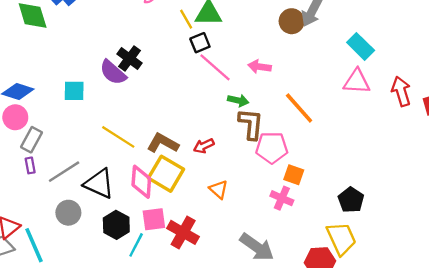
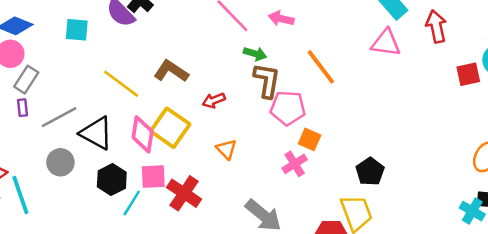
red arrow: (401, 91) -> (436, 26), moved
brown L-shape: (163, 143) -> (171, 71), moved
pink cross: (282, 198) -> (295, 164), turned 30

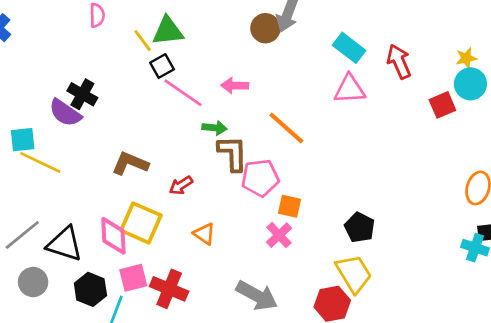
yellow line: (121, 84) -> (40, 162), moved

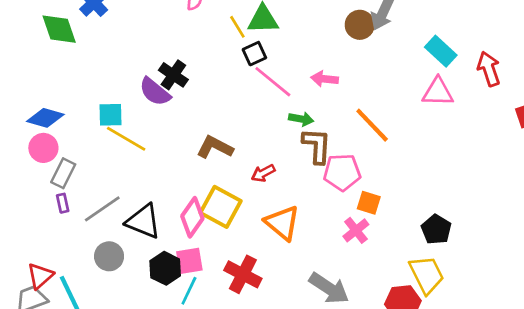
orange triangle: (204, 234) -> (282, 223), size x1.6
pink diamond: (113, 236) -> (192, 217), turned 33
pink square: (133, 278) -> (189, 261), moved

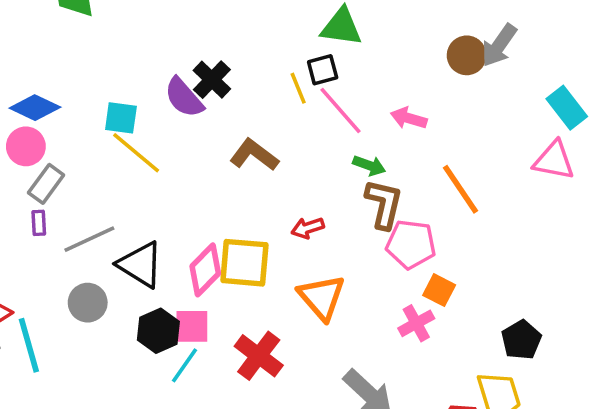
yellow line: (237, 27) -> (298, 88), moved
brown L-shape: (215, 147) -> (254, 155), moved
yellow square: (221, 207) -> (244, 263), turned -33

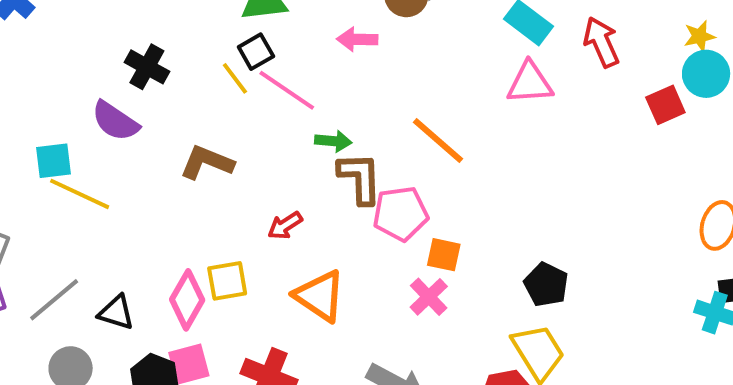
black cross: (212, 80) -> (147, 67), moved
pink arrow: (409, 118) -> (357, 39), moved
yellow square: (244, 263) -> (227, 281), size x0.7
black triangle: (140, 264) -> (116, 312), size x0.7

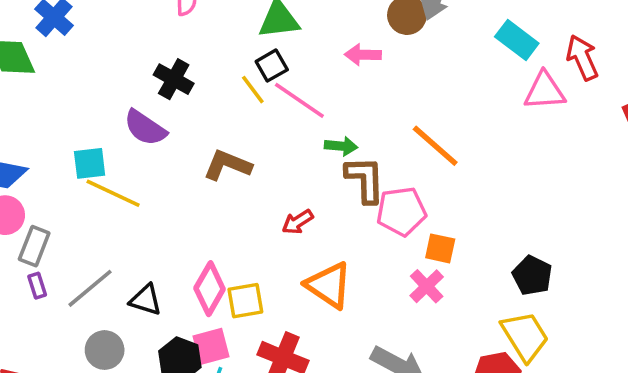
pink triangle: (530, 83) -> (545, 91), moved
yellow square: (227, 281) -> (245, 301), moved

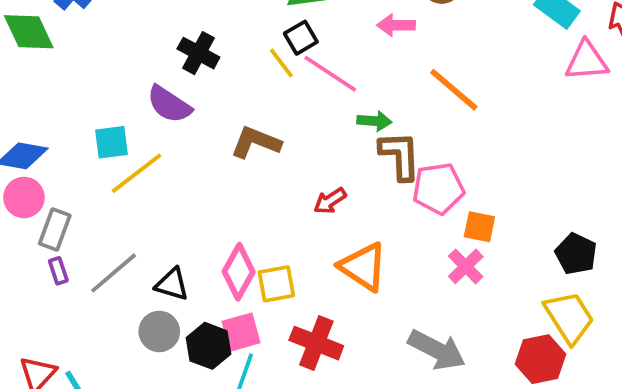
orange line: (435, 146) -> (454, 90), moved
yellow line: (113, 193) -> (137, 173), turned -62
gray circle: (105, 350) -> (159, 331), moved

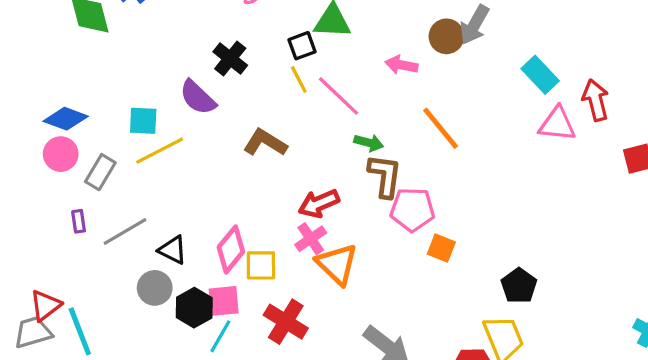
black square: (301, 38) -> (302, 46), moved
red arrow: (330, 201) -> (319, 203), size x1.4
gray rectangle: (55, 229) -> (100, 172), moved
pink cross: (466, 266) -> (311, 239), moved

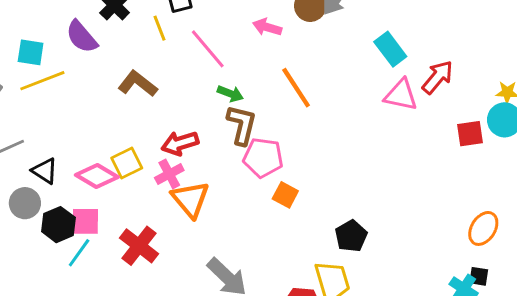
yellow line: (299, 80) -> (159, 28), moved
red arrow: (596, 100) -> (438, 77), turned 48
pink diamond: (231, 249) -> (97, 176), turned 75
yellow square: (261, 265) -> (127, 163), moved, turned -32

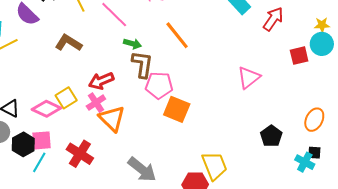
pink triangle: (401, 95) -> (249, 78), moved, turned -45
orange square: (285, 195) -> (177, 109), size x1.5
black pentagon: (351, 236) -> (271, 136), moved

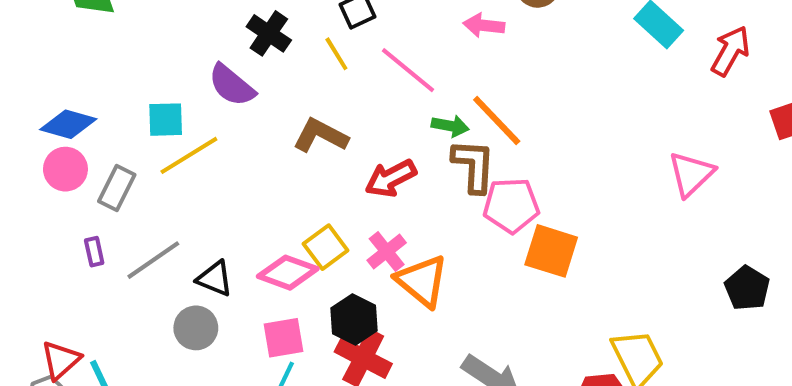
orange line: (177, 35) -> (497, 120), moved
red arrow: (101, 81) -> (391, 178), moved
black hexagon: (23, 144) -> (354, 319), moved

